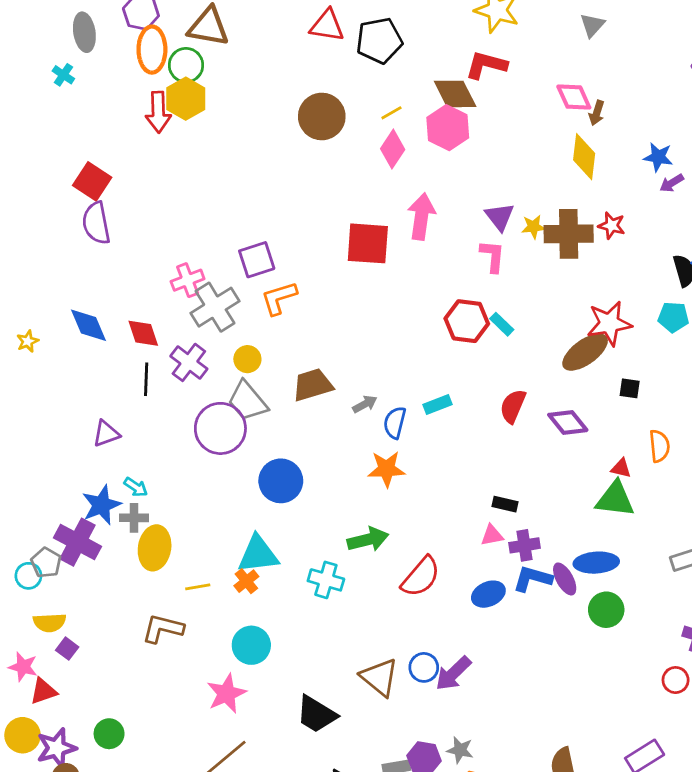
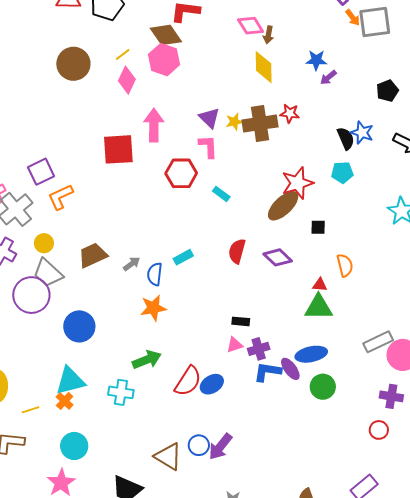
red hexagon: (467, 321) -> (181, 173), moved
blue ellipse: (488, 594) -> (212, 384), moved

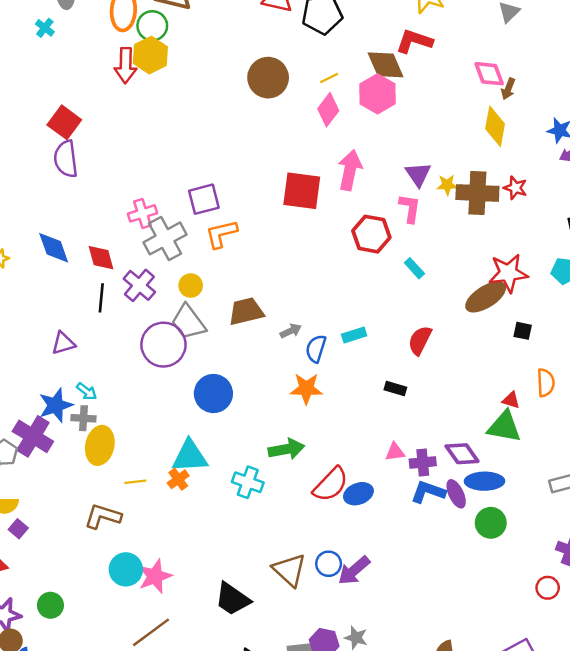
purple diamond: (278, 257) -> (462, 454), moved
black rectangle: (241, 321) -> (395, 389), moved
cyan circle: (74, 446) -> (126, 569), moved

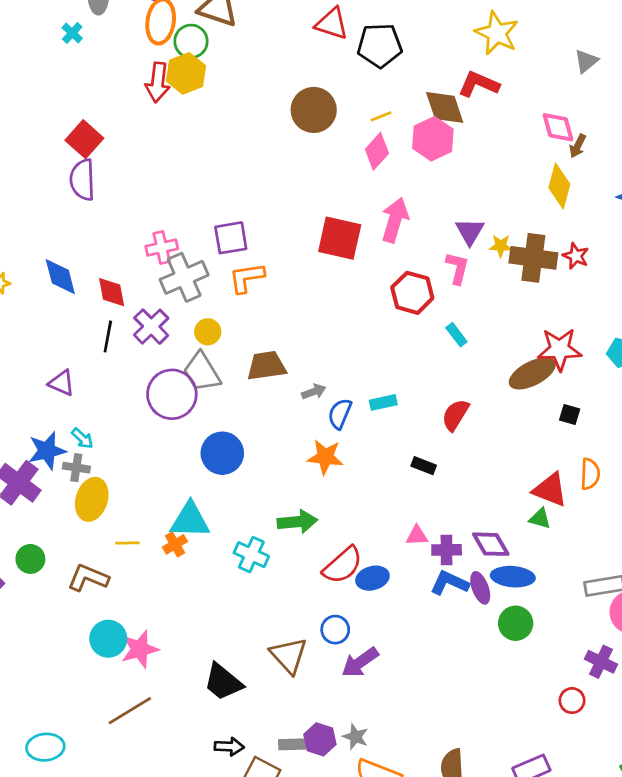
purple triangle: (63, 343) -> (62, 383), turned 35
red triangle: (511, 400) -> (550, 490), size x1.8
green triangle: (504, 427) -> (540, 519), size x0.6
blue circle: (329, 564) -> (335, 630), moved
green circle: (50, 605) -> (30, 559), moved

